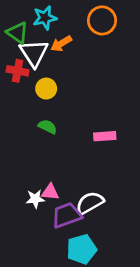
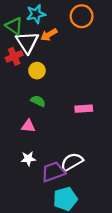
red cross: (18, 71) -> (14, 56), turned -35
pink triangle: (50, 192) -> (28, 126), moved

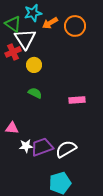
orange circle: (82, 16) -> (75, 26), moved
orange arrow: (49, 35) -> (50, 23), moved
pink triangle: (28, 126) -> (12, 128), moved
purple trapezoid: (53, 172) -> (42, 147), moved

